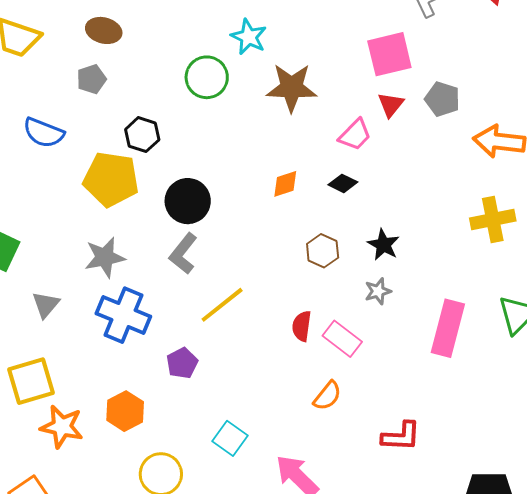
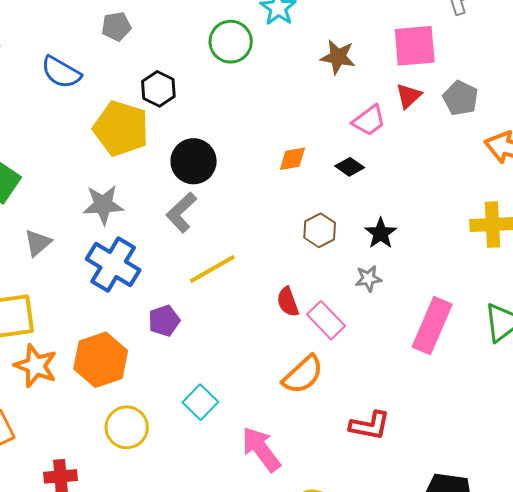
brown star: (292, 88) -> (338, 57), moved, size x0.7
red semicircle: (302, 326) -> (288, 302), turned -36
orange semicircle: (327, 396) -> (303, 375), size x1.4
orange hexagon: (125, 411) -> (101, 360), size x1.4

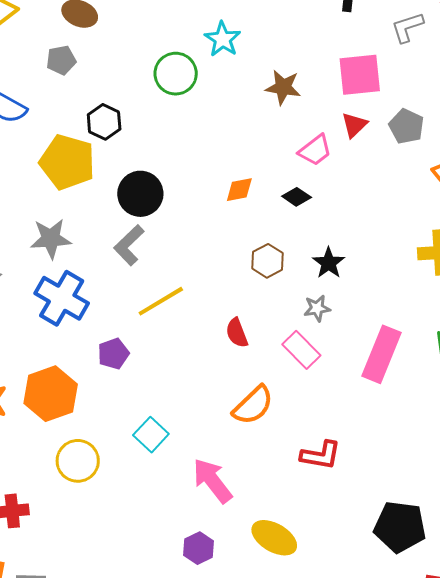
pink rectangle: (326, 320) -> (301, 350), moved

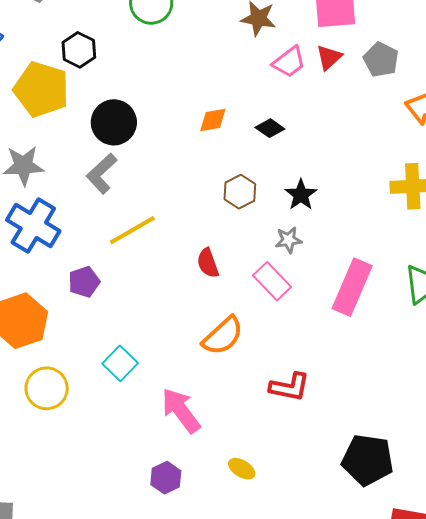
pink trapezoid: (315, 150) -> (289, 62), moved
yellow ellipse: (274, 538) -> (242, 469), size x0.6

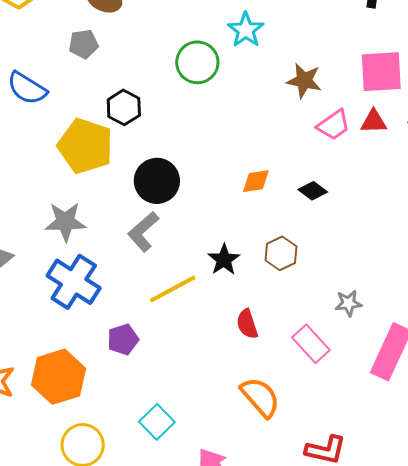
red triangle: (329, 57) -> (374, 122), turned 40
black star: (301, 195) -> (224, 260), moved
gray star: (289, 240) -> (348, 303), moved
orange semicircle: (223, 336) -> (260, 397), turned -90

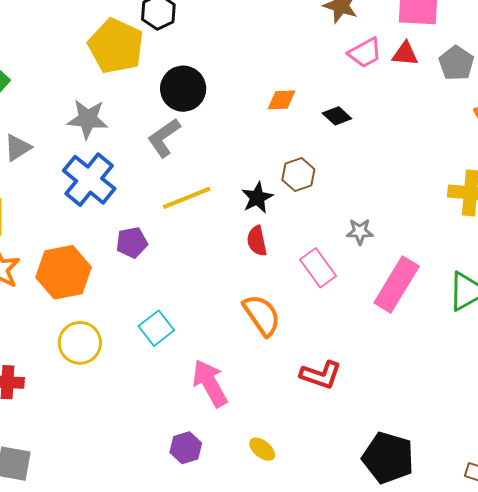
black star: (224, 260) -> (257, 198), moved

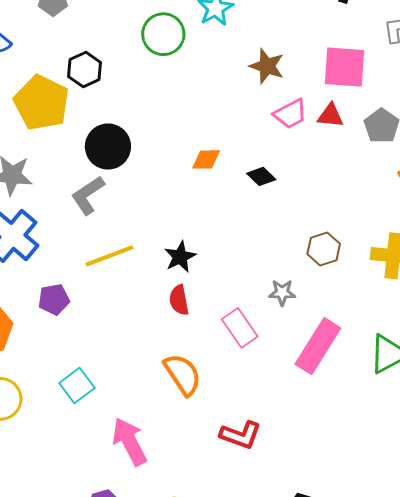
brown hexagon: (298, 175) -> (324, 249), moved

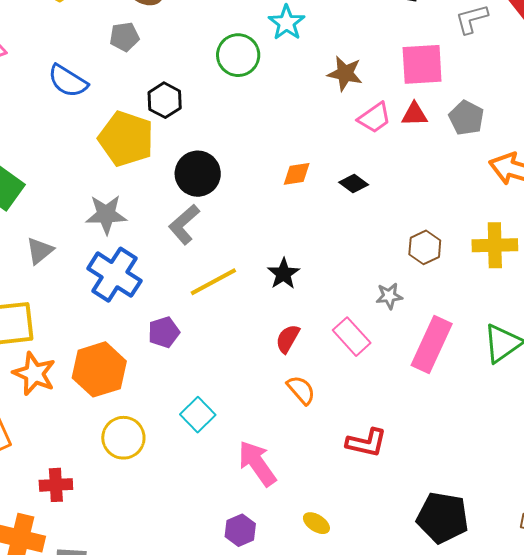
red semicircle: (179, 300) -> (288, 339), moved, turned 48
orange semicircle: (183, 374) -> (301, 390), size x0.7

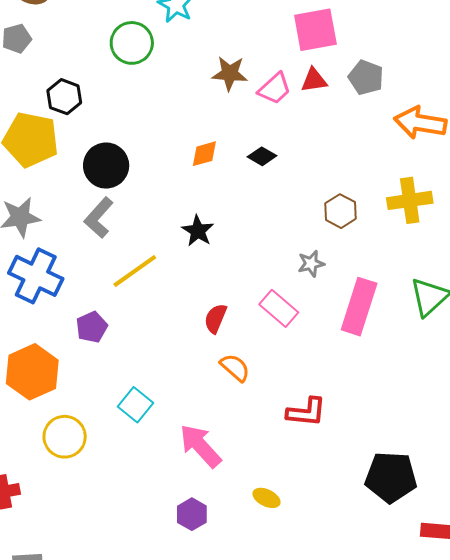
brown star: (345, 73) -> (230, 73), moved
black star: (283, 274) -> (198, 231), moved

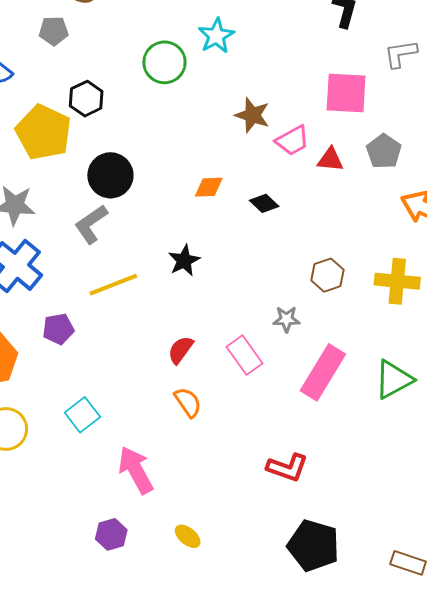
red triangle: (314, 80) -> (330, 160), moved
red L-shape: (306, 412) -> (287, 468), moved

